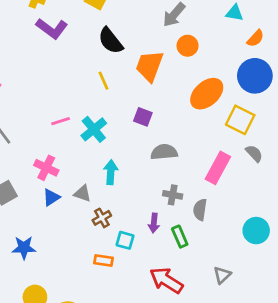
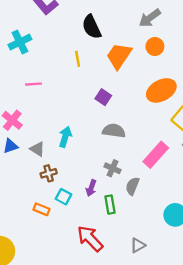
cyan cross: (94, 129) -> (20, 42), moved

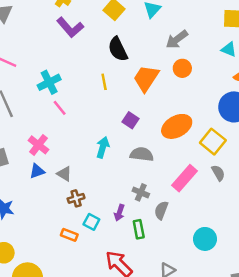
cyan cross: (20, 42) -> (49, 82), moved
pink line: (34, 84) -> (60, 108), turned 56
orange ellipse: (161, 90) -> (177, 126), moved
cyan arrow: (65, 137) -> (103, 147), moved

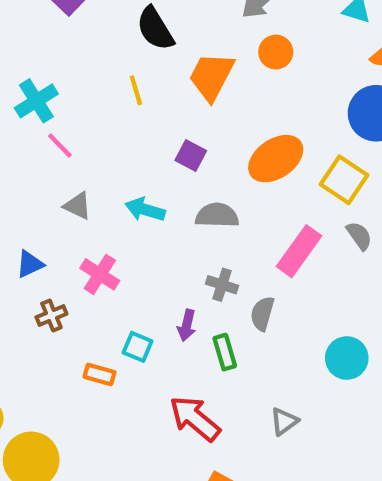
pink cross: (38, 145) -> (100, 274), moved
cyan arrow: (103, 147) -> (145, 210), turned -84
gray triangle: (64, 174) -> (77, 206), moved
brown cross: (76, 198) -> (51, 316), moved

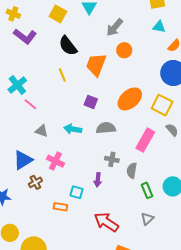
blue triangle: (30, 264) -> (23, 160), size x1.5
green rectangle: (225, 352) -> (147, 190), moved

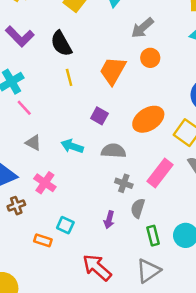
purple L-shape: (25, 36) -> (20, 36), moved
black semicircle: (68, 46) -> (61, 44), moved
gray cross: (112, 159) -> (124, 183), moved
purple arrow: (98, 180) -> (109, 220), moved
gray triangle: (147, 219) -> (148, 271), size x1.5

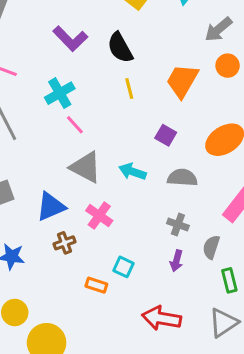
gray triangle: (33, 143) -> (86, 167), size x1.6
gray cross: (124, 183) -> (178, 224), moved
red arrow: (97, 267) -> (161, 318), turned -32

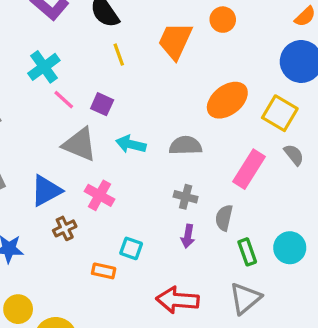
purple square: (166, 135) -> (102, 104), moved

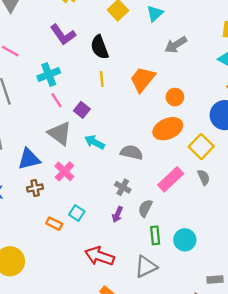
orange circle: (223, 20) -> (175, 97), moved

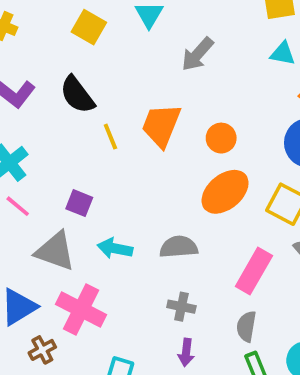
yellow line: (102, 79) -> (110, 137), moved
pink line: (57, 100) -> (18, 206), moved
pink cross: (64, 171) -> (81, 309), size x1.4
gray semicircle: (145, 208) -> (246, 326), moved

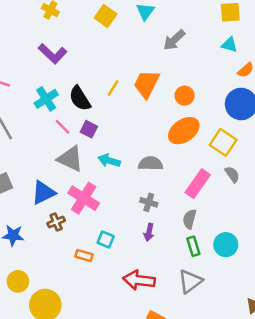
black semicircle: (77, 95) -> (80, 98), moved
yellow line: (110, 137) -> (113, 88), turned 49
pink line: (18, 206) -> (63, 127), moved

